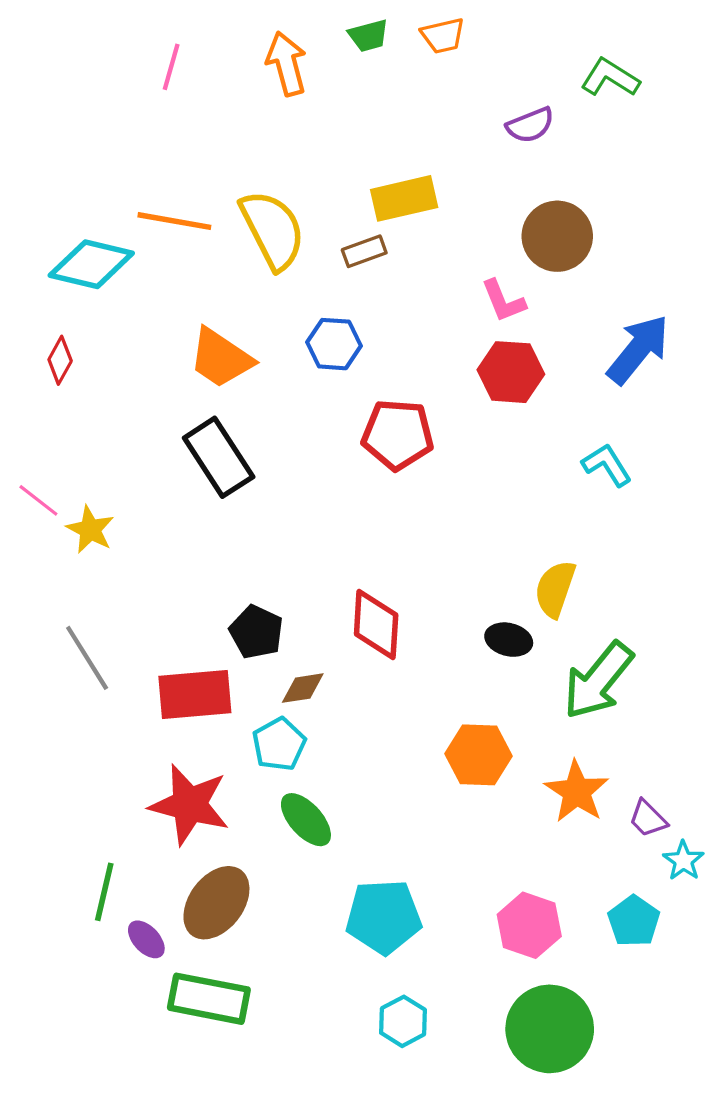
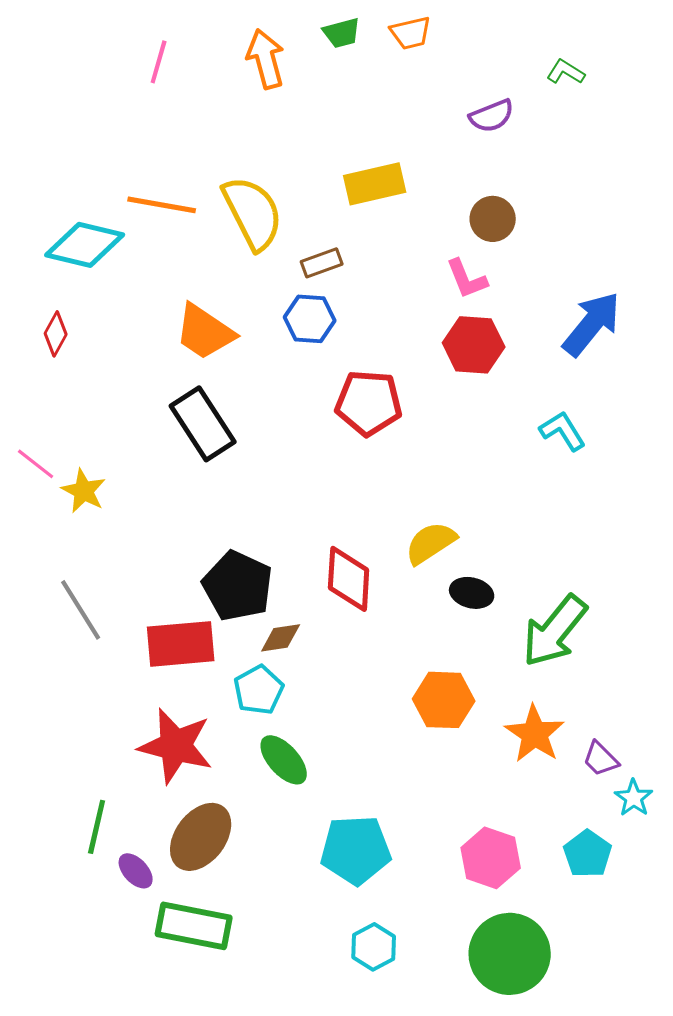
green L-shape: (610, 78) -> (566, 72), size x0.7
brown circle: (557, 236) -> (493, 219), moved, size x0.7
brown rectangle: (364, 251) -> (322, 263), moved
yellow semicircle: (555, 589) -> (431, 543), moved, turned 38
black pentagon: (256, 632) -> (238, 586), size x1.4

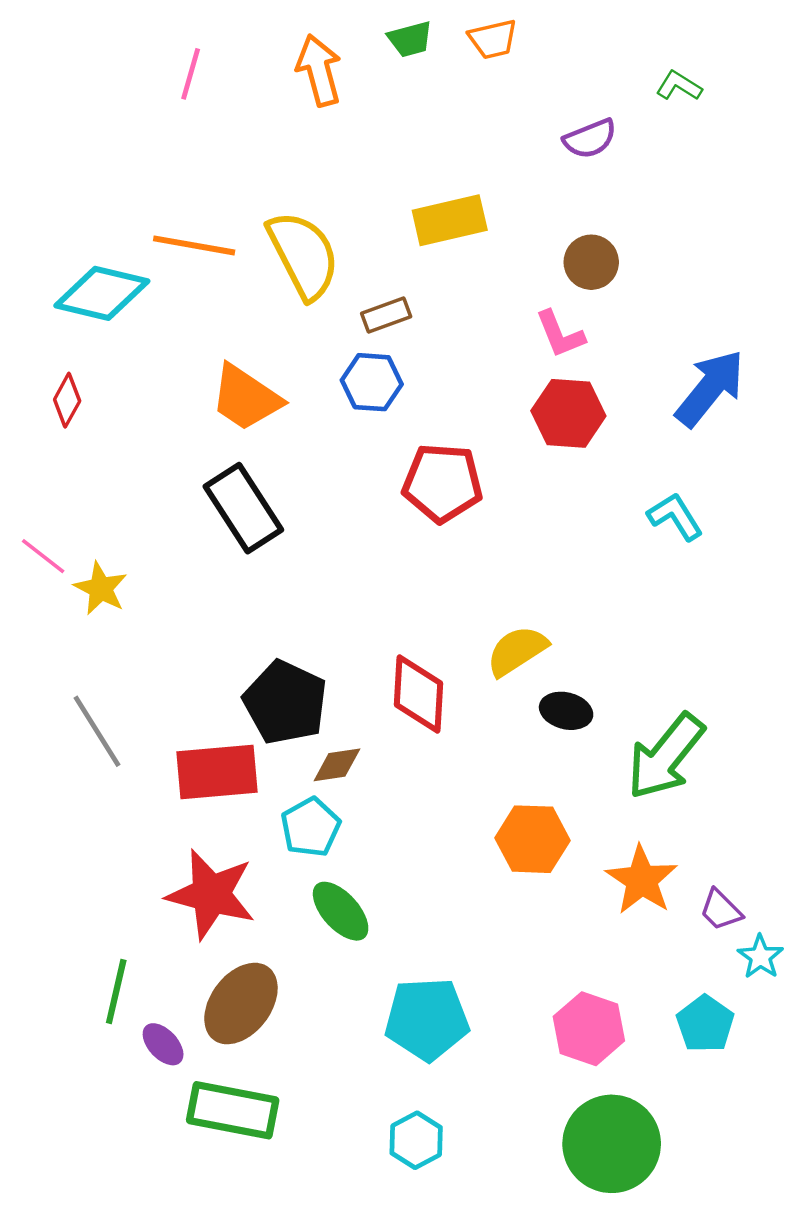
cyan hexagon: (374, 947) -> (416, 1140), moved

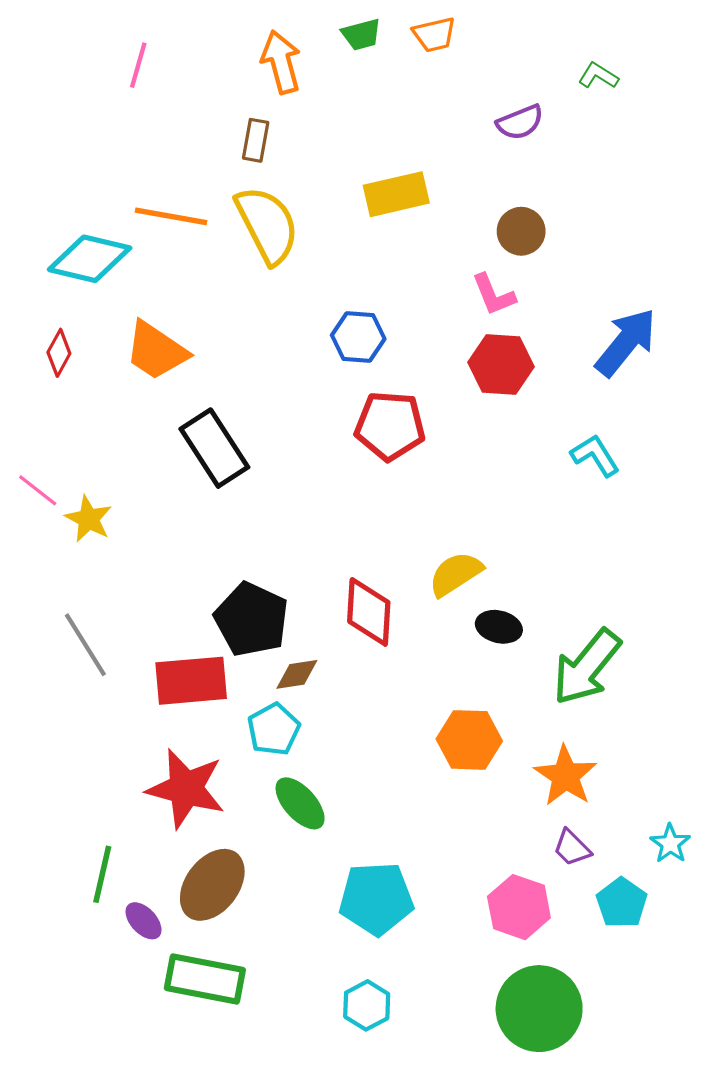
pink line: (191, 74) -> (138, 65), moved
brown rectangle: (386, 315) -> (256, 140), moved, turned -60
blue hexagon: (372, 382) -> (358, 337), moved
orange trapezoid: (246, 398) -> (156, 351), moved
purple trapezoid: (721, 910) -> (572, 848), moved

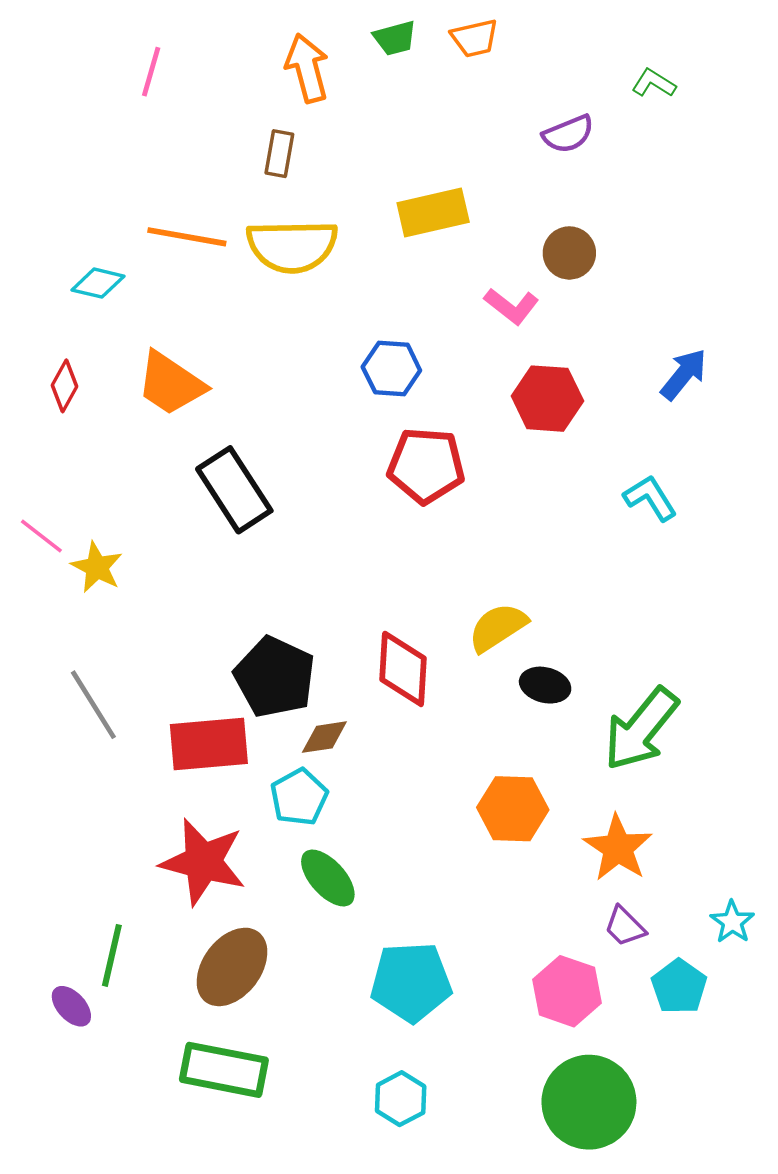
yellow semicircle: (267, 225) -> (292, 246), turned 116
cyan diamond: (90, 259) -> (98, 283), size x0.6
pink L-shape: (494, 295) -> (512, 306), moved, turned -30
blue arrow: (626, 342) -> (684, 374), size x0.7
purple ellipse: (144, 921) -> (71, 1006), moved

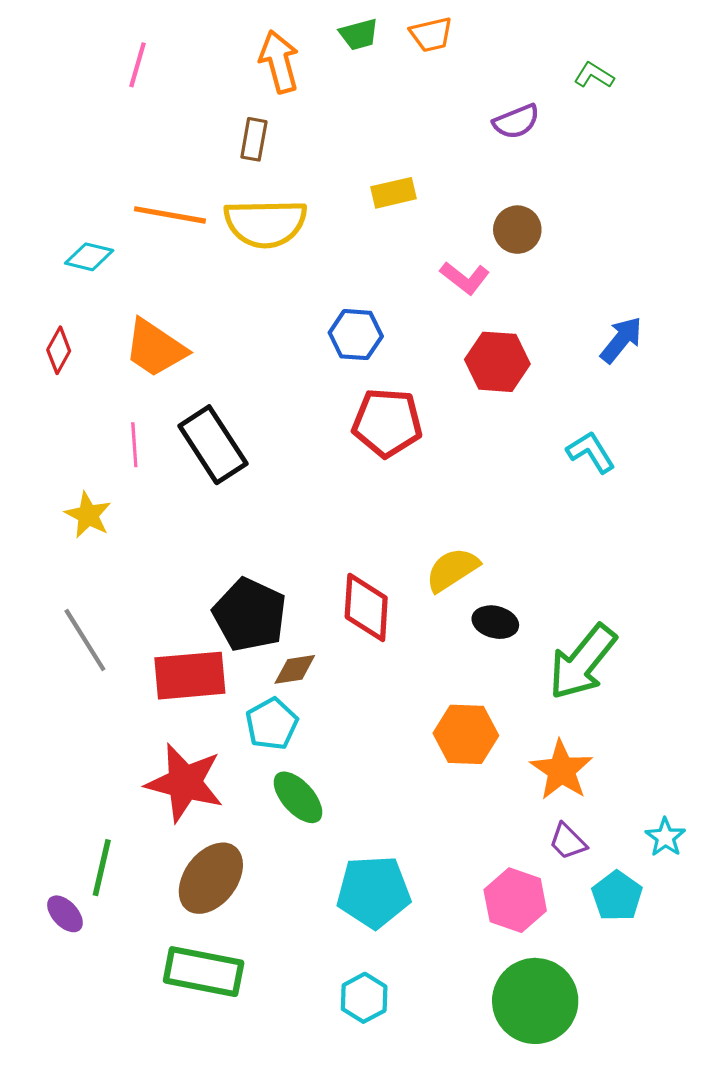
yellow rectangle: (433, 213) -> (393, 193), size x0.7
pink line: (41, 536) -> (134, 445), moved, turned 48

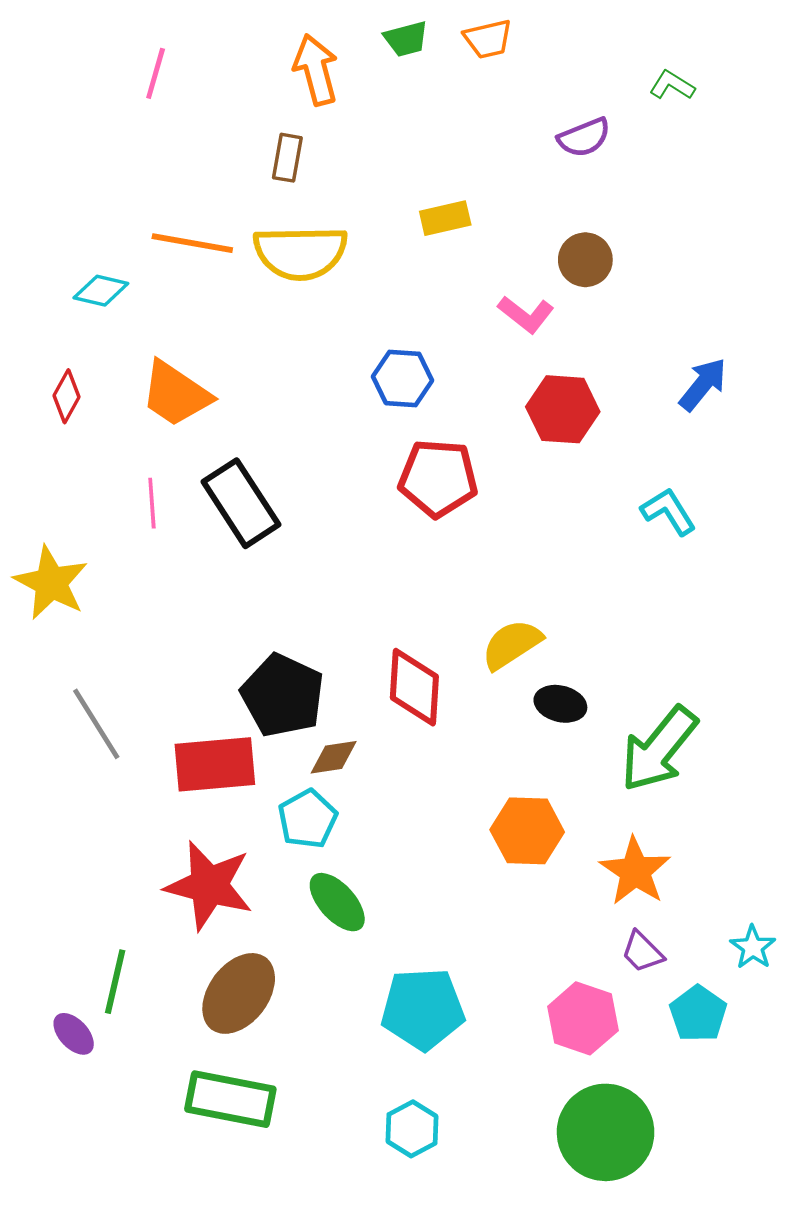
yellow star: (88, 515) -> (51, 583), moved, size x1.4

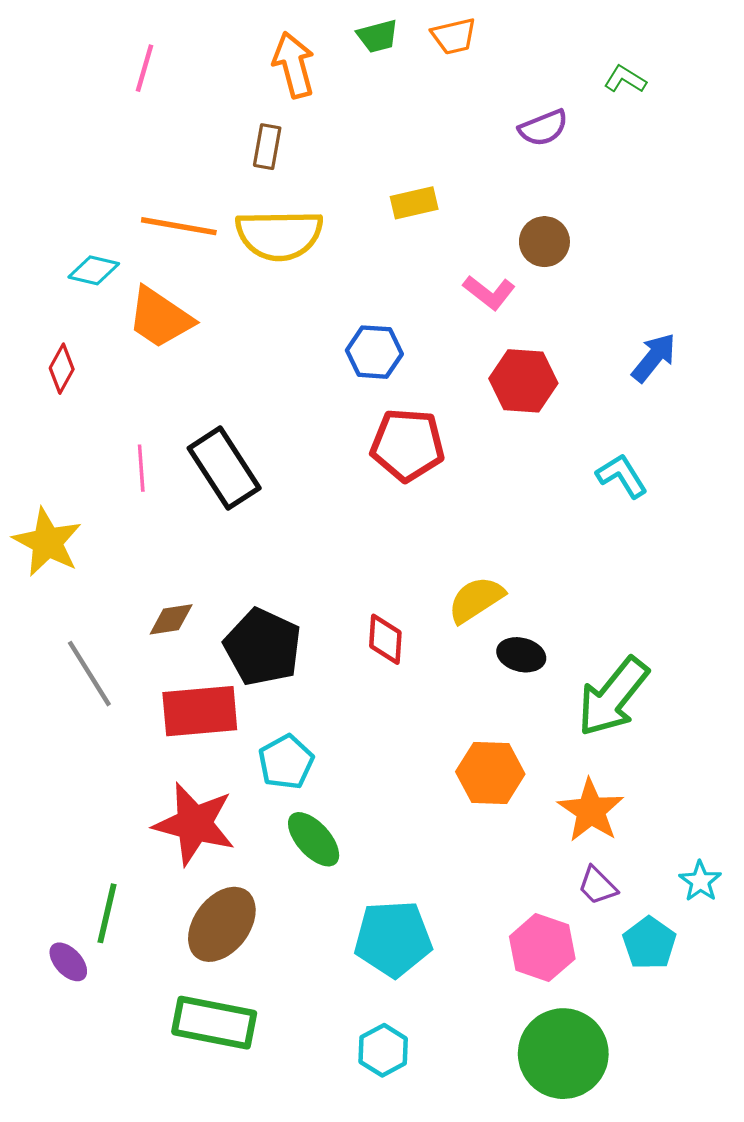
orange trapezoid: (176, 394) -> (160, 318), moved
red diamond: (414, 687) -> (385, 639), size x0.7
brown diamond: (334, 757) -> (171, 619), moved

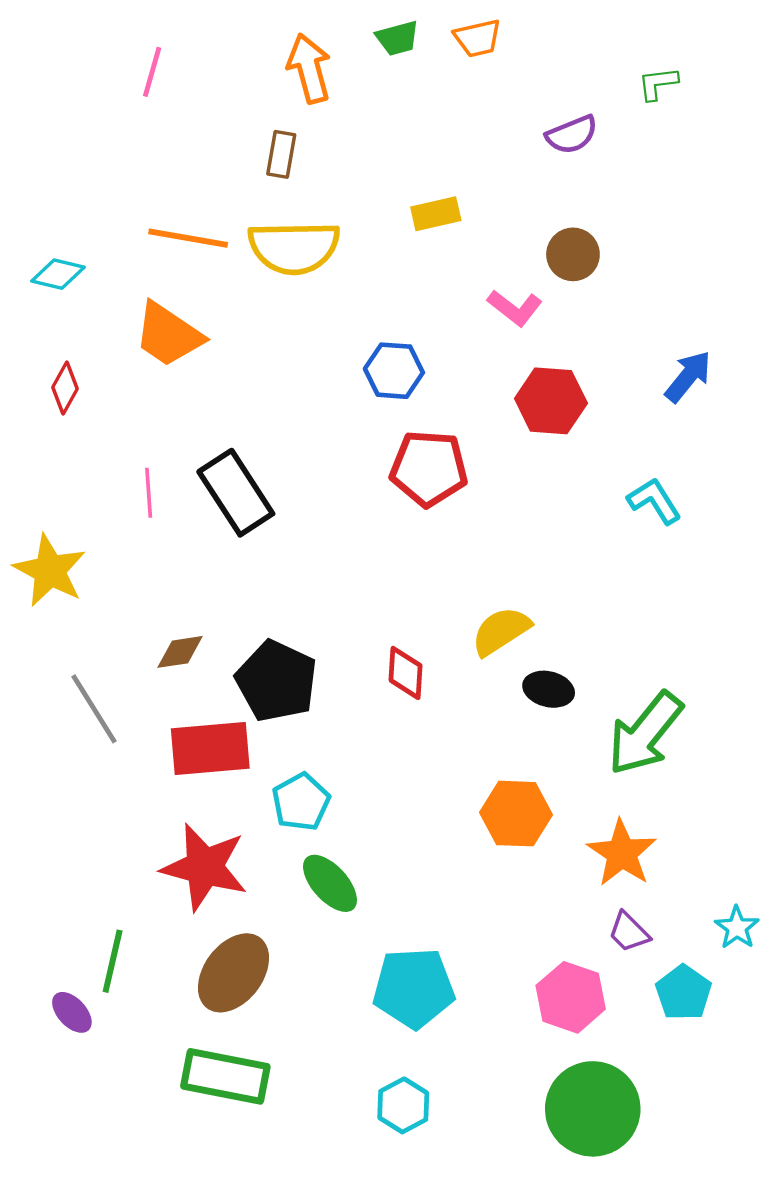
green L-shape: (625, 79) -> (658, 83), turned -39
cyan diamond: (94, 270) -> (58, 274), moved

